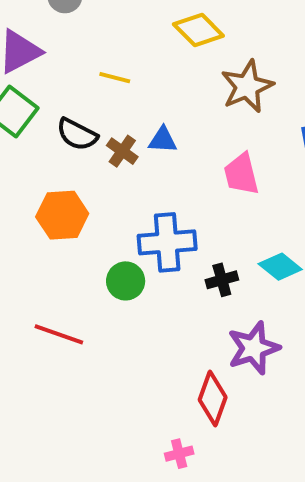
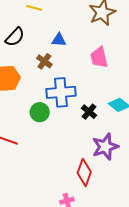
black semicircle: (77, 134) -> (15, 37), turned -75
brown cross: (122, 151) -> (44, 61), moved
black cross: (222, 280) -> (89, 112), turned -35

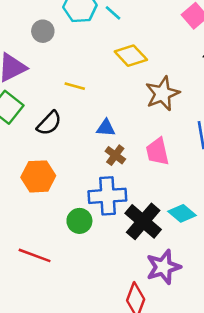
brown cross: (44, 61) -> (115, 155), moved
black cross: (89, 112) -> (143, 221), size x1.8

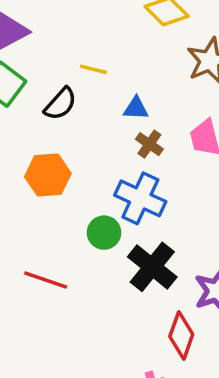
yellow line: (75, 86) -> (93, 69), moved
blue cross: (107, 196) -> (140, 198), turned 30
black cross: (143, 221) -> (152, 267), moved

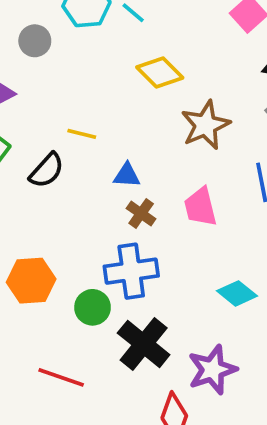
orange hexagon: (48, 175) -> (31, 281), moved
blue cross: (140, 198) -> (131, 271), turned -33
red line: (46, 280) -> (61, 377), moved

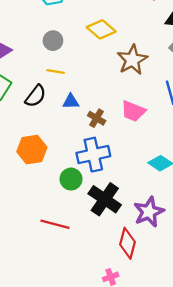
gray circle: (35, 41) -> (53, 41), moved
blue triangle: (127, 175) -> (71, 102), moved
pink trapezoid: (200, 207) -> (133, 111), turned -50
orange hexagon: (31, 281) -> (32, 150), moved

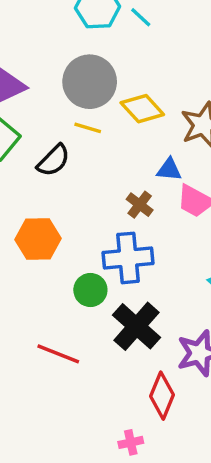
yellow diamond: (101, 29) -> (142, 109), moved
gray circle: (53, 41) -> (90, 82), size x1.8
blue triangle: (71, 102) -> (169, 170), moved

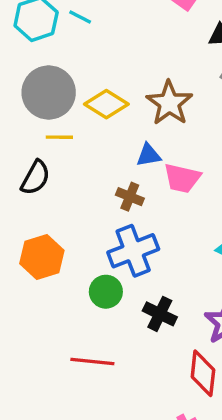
black cross: (136, 326) -> (160, 314), size x0.7

